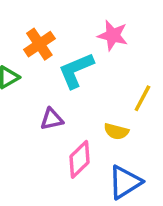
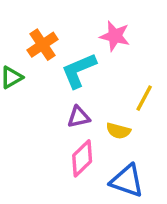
purple triangle: (52, 119) -> (79, 117), moved
blue triangle: (125, 182) -> (127, 181), turned 51

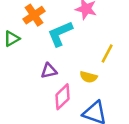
purple triangle: (79, 117) -> (49, 71), moved

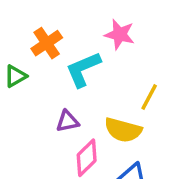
yellow semicircle: (88, 77) -> (123, 130), size x1.5

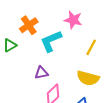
yellow line: (149, 97) -> (91, 47), moved
yellow semicircle: (123, 130) -> (88, 78), moved

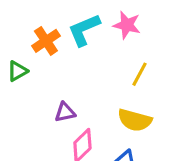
pink star: (73, 20) -> (127, 25), moved
cyan L-shape: (51, 41) -> (84, 30), moved

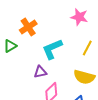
cyan L-shape: (84, 30) -> (52, 49), moved

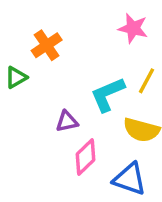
cyan L-shape: (52, 49) -> (108, 94), moved

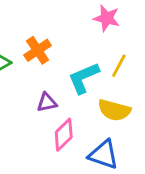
orange cross: (47, 45) -> (38, 50), moved

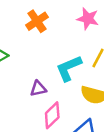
orange cross: (38, 50) -> (37, 21), moved

